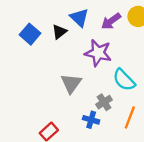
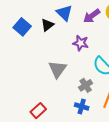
purple star: (98, 53) -> (81, 43), size x0.7
blue cross: (91, 120) -> (82, 107), moved

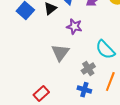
purple star: (81, 43) -> (74, 27), moved

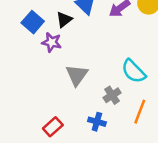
purple star: (74, 27) -> (52, 42), moved
blue cross: (84, 90) -> (97, 122), moved

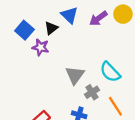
gray triangle: (77, 75) -> (75, 75), moved
orange line: (140, 112) -> (115, 106), turned -54

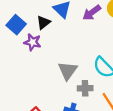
gray cross: (92, 92) -> (85, 88), turned 32

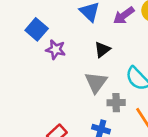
black triangle: (43, 22) -> (102, 50), moved

